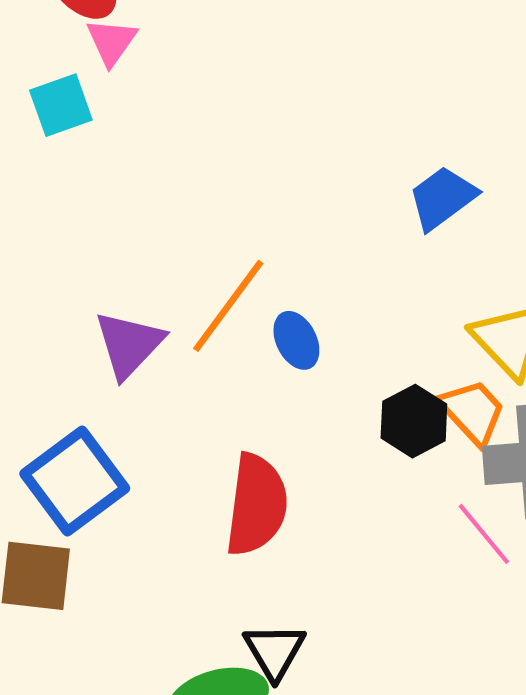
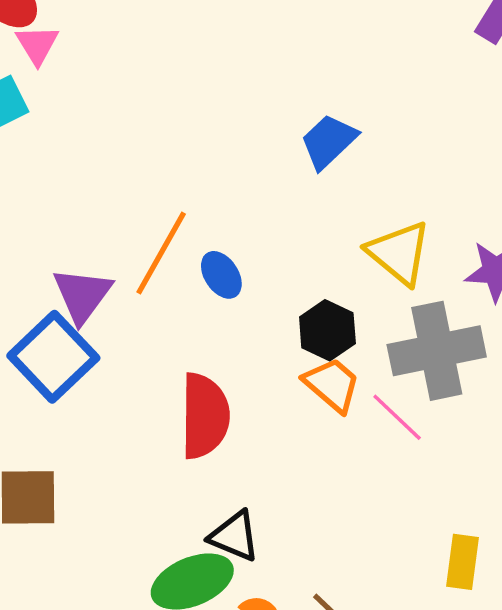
orange trapezoid: (472, 412) -> (332, 385), moved
blue square: (75, 481) -> (53, 357), moved
black triangle: (274, 651) -> (234, 536), turned -30

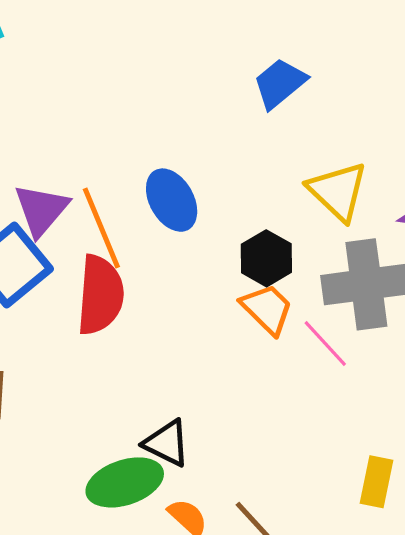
orange line: (161, 253) -> (101, 228), moved, turned -56
blue ellipse: (221, 275) -> (172, 200), size x1.4
red semicircle: (205, 416) -> (100, 295), moved

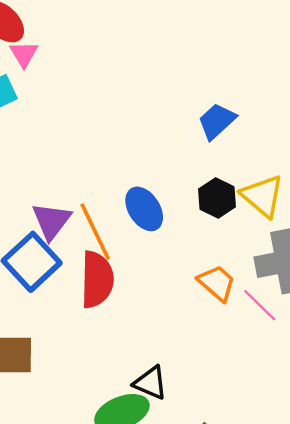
black hexagon: (266, 258) -> (217, 198), moved

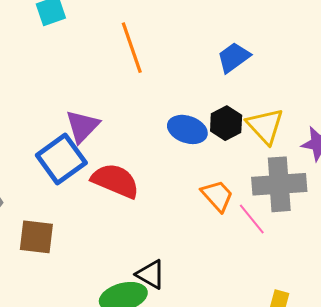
blue ellipse: (144, 209) -> (187, 129), moved, turned -45
orange line: (95, 232) -> (132, 48), moved
red semicircle: (97, 280) -> (115, 181), turned -75

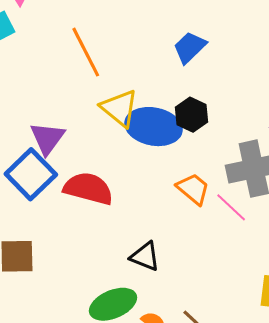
yellow triangle: (265, 126) -> (120, 108), moved
blue ellipse: (187, 129) -> (153, 127), size x1.4
black triangle: (151, 274) -> (145, 256), moved

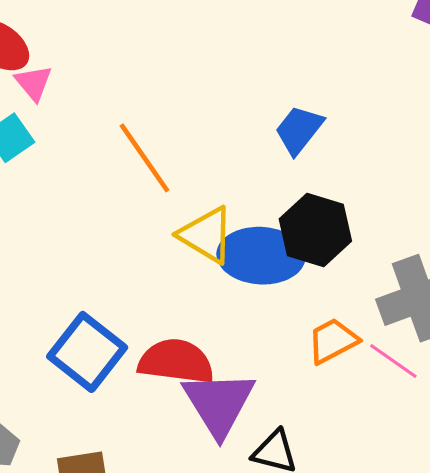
black hexagon: (192, 115) -> (315, 230), size x1.4
purple triangle: (47, 138) -> (219, 403), moved, size x1.4
orange trapezoid: (193, 189) -> (333, 341), turned -60

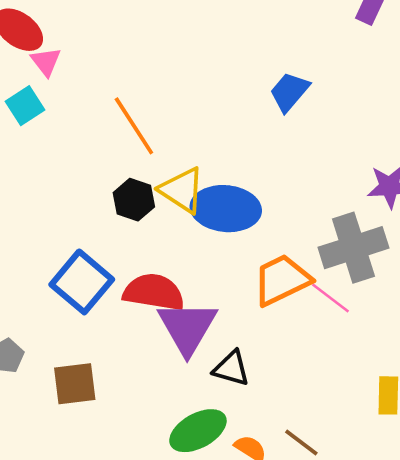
blue trapezoid: (299, 130) -> (289, 92), moved
black hexagon: (315, 230) -> (134, 200), moved, size x0.7
orange trapezoid: (333, 341) -> (282, 280), size x1.4

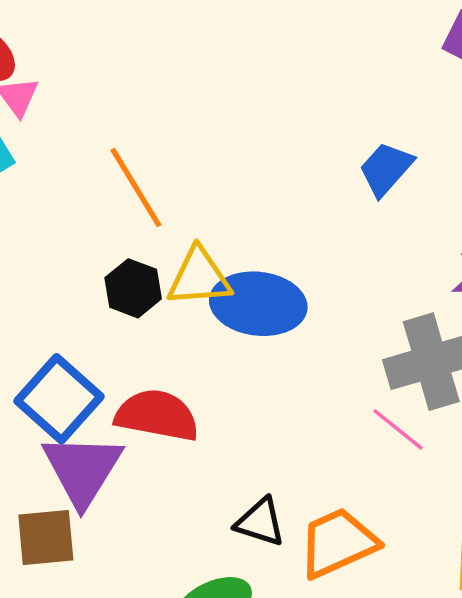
blue trapezoid: (289, 92) -> (386, 169), moved
yellow triangle: (182, 190) -> (199, 277), turned -39
orange trapezoid: (282, 280) -> (338, 543), moved
purple triangle: (187, 327) -> (82, 469), moved

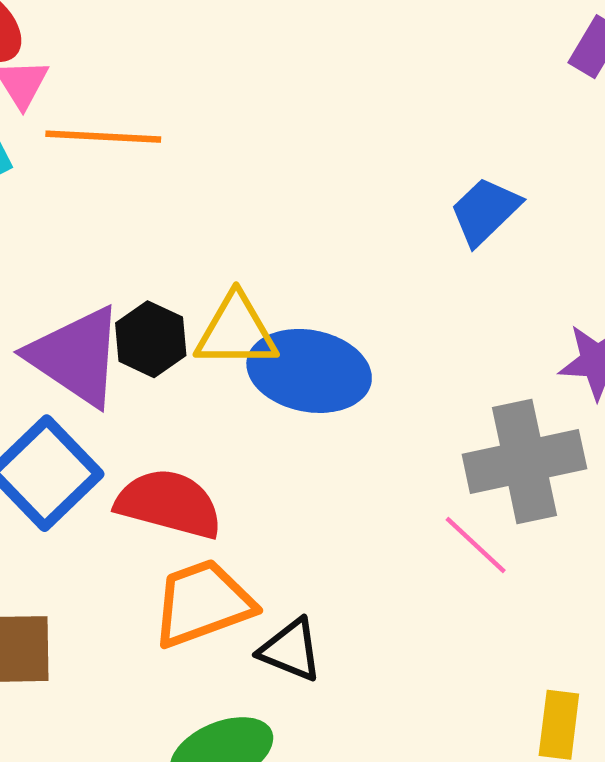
orange line: (136, 188) -> (103, 137), moved, turned -60
purple triangle: (82, 469) -> (76, 356), moved, turned -32
orange trapezoid: (338, 543) -> (203, 603), moved

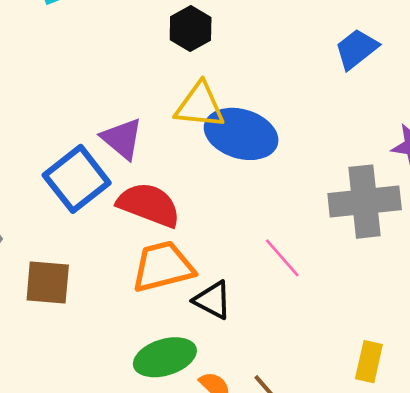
black hexagon: (151, 339) -> (191, 29), moved
purple triangle: (76, 356) -> (122, 139), moved, size x0.7
pink line: (476, 545) -> (282, 258), moved

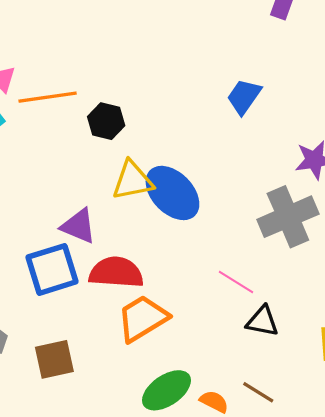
blue ellipse: (241, 134) -> (172, 193), turned 46
blue square: (77, 179) -> (52, 269), turned 38
black triangle: (213, 300) -> (262, 321), moved

